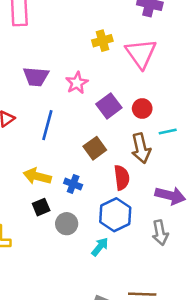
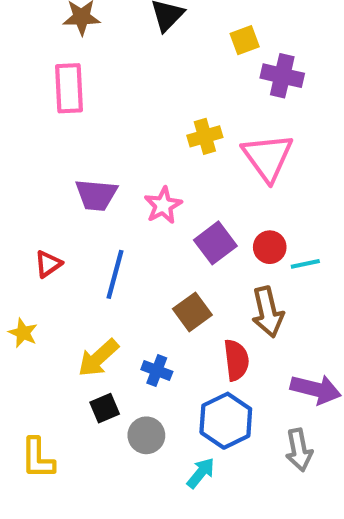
cyan line: (168, 132) -> (305, 264), moved
yellow arrow: (37, 176) -> (98, 358), turned -56

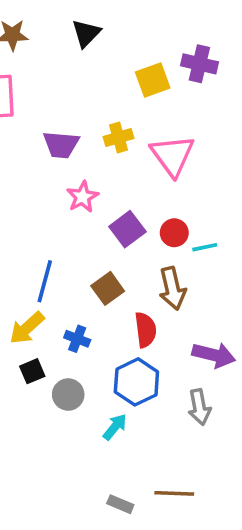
yellow square: (245, 40) -> (153, 80), moved, size x1.4
purple cross: (282, 76) -> (199, 64), moved
purple trapezoid: (96, 195) -> (61, 145), moved
blue line: (115, 274) -> (45, 281), moved

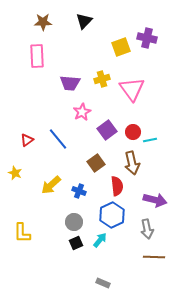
blue line: (45, 281) -> (58, 139), moved, turned -55
black square: (32, 371) -> (76, 243), moved
brown line: (174, 493) -> (154, 257), moved

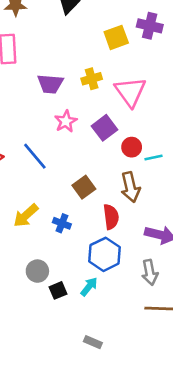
purple square: (107, 130) -> (105, 128), moved
gray circle: (74, 222) -> (37, 271), moved

